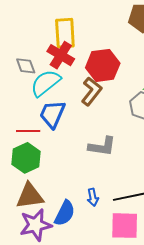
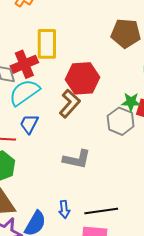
red cross: (61, 55) -> (24, 64), moved, turned 32
blue trapezoid: (52, 114) -> (29, 124), size x0.7

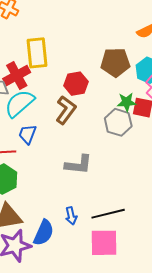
brown pentagon: (126, 33) -> (115, 62), moved
red hexagon: (82, 78) -> (76, 84), size x0.7

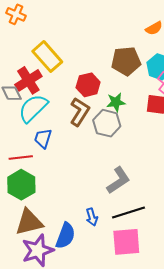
yellow rectangle: (37, 53) -> (47, 57), turned -32
green star: (127, 102) -> (116, 102), moved
gray hexagon: (118, 122) -> (107, 123), moved
gray L-shape: (79, 165) -> (118, 180), moved, turned -36

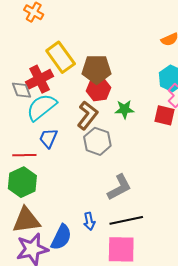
brown pentagon: (126, 61) -> (97, 69), moved
gray hexagon: (107, 123) -> (97, 141), moved

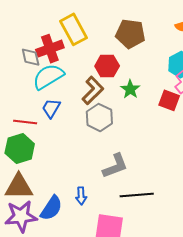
brown pentagon: (97, 69) -> (130, 34), moved
green star: (124, 109) -> (130, 89), turned 30
black line: (126, 220) -> (137, 195), moved

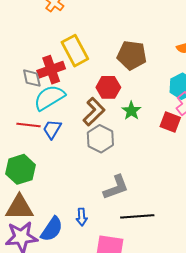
red line: (25, 122) -> (29, 125), moved

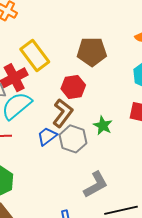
green star: (131, 111) -> (103, 125), moved
blue trapezoid: (52, 129) -> (47, 136), moved, turned 30

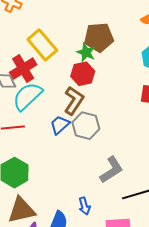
green star: (103, 125) -> (86, 52), moved

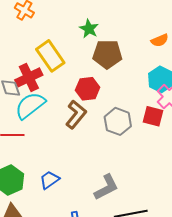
green star: (86, 52) -> (89, 29), moved
blue trapezoid: (60, 125) -> (49, 180), moved
gray hexagon: (86, 126) -> (118, 121), moved

